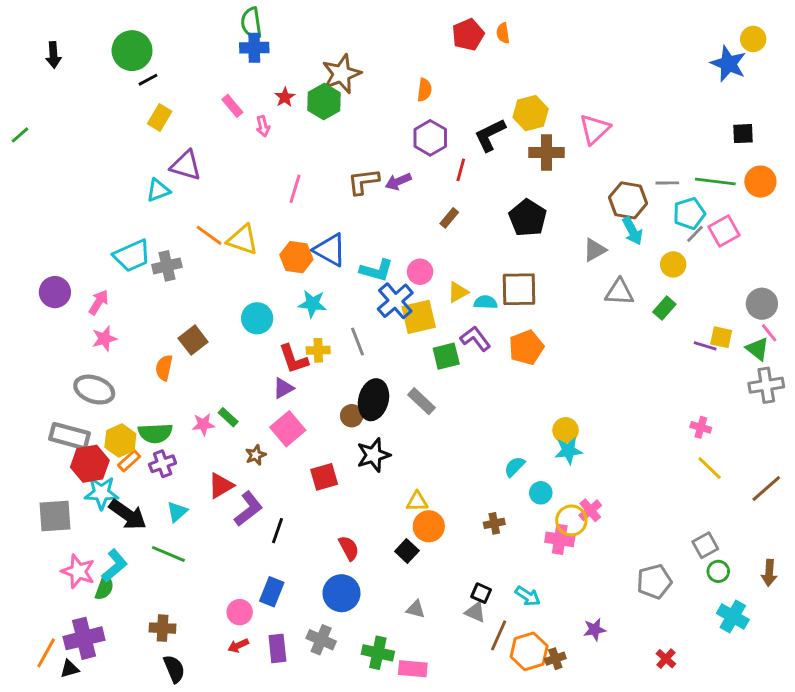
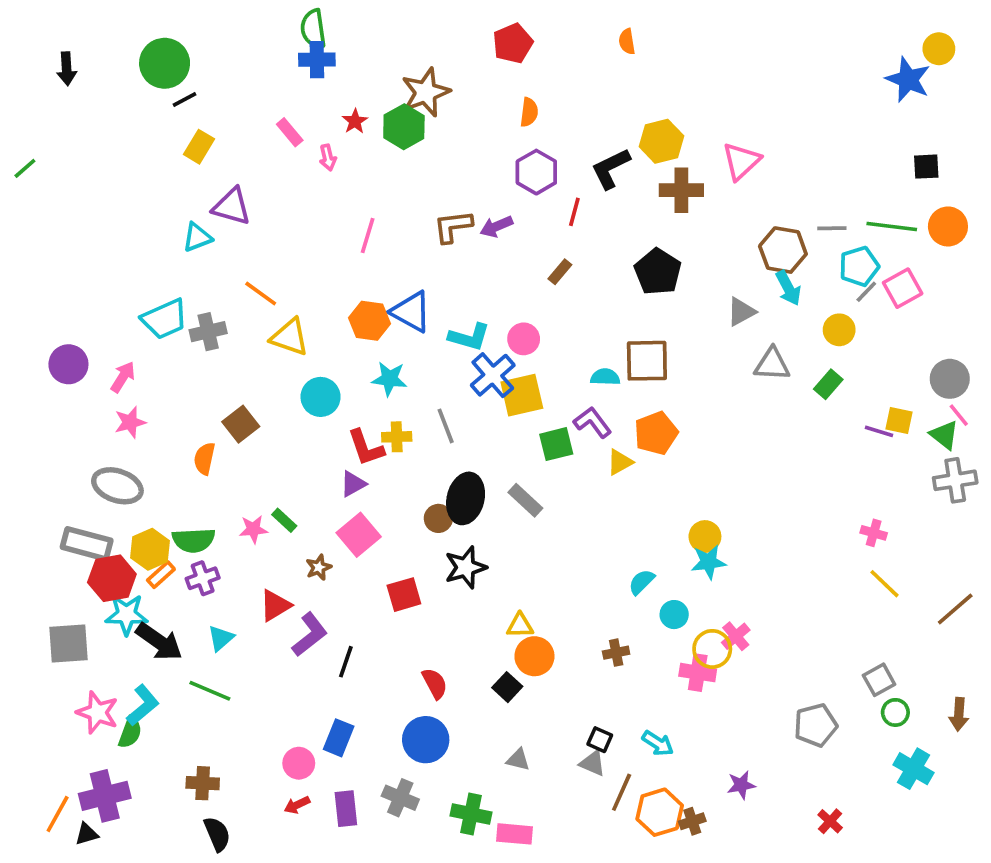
red pentagon: (468, 35) -> (513, 43), moved
yellow triangle: (243, 240) -> (290, 337), moved
yellow triangle: (458, 292) -> (620, 462), moved

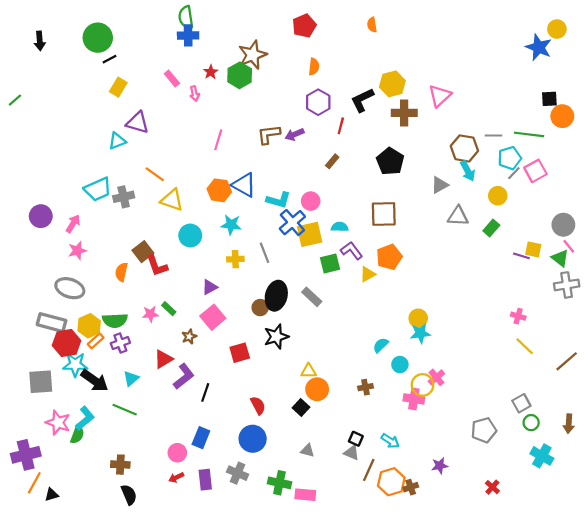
orange circle: (948, 226) -> (562, 116), moved
cyan semicircle: (605, 377) -> (340, 227), moved
red L-shape: (366, 448) -> (157, 266), moved
purple cross: (105, 796) -> (26, 455), moved

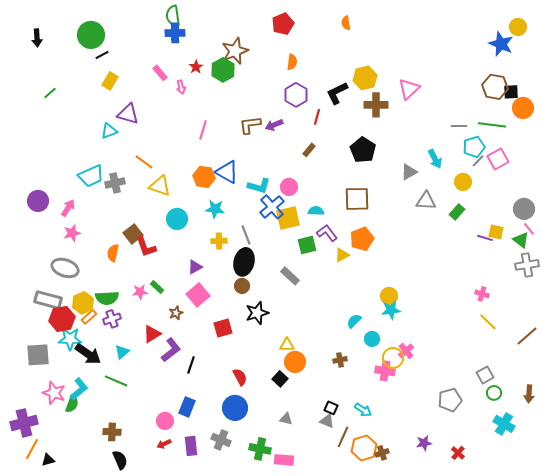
green line: (15, 100) -> (50, 93), moved
brown hexagon: (464, 148) -> (495, 87), moved
black ellipse: (276, 296) -> (244, 262), moved
purple star: (440, 466) -> (424, 443), moved

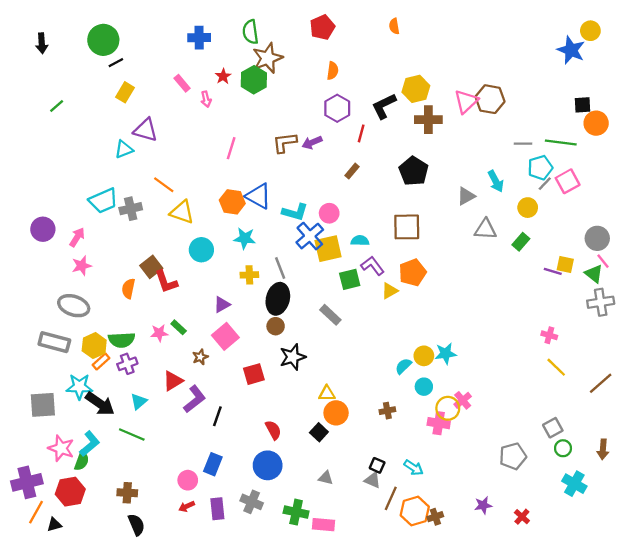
green semicircle: (173, 16) -> (250, 32), moved
brown hexagon: (495, 87) -> (490, 99), moved
yellow circle: (389, 296) -> (424, 356), moved
red hexagon: (62, 319) -> (70, 492), moved

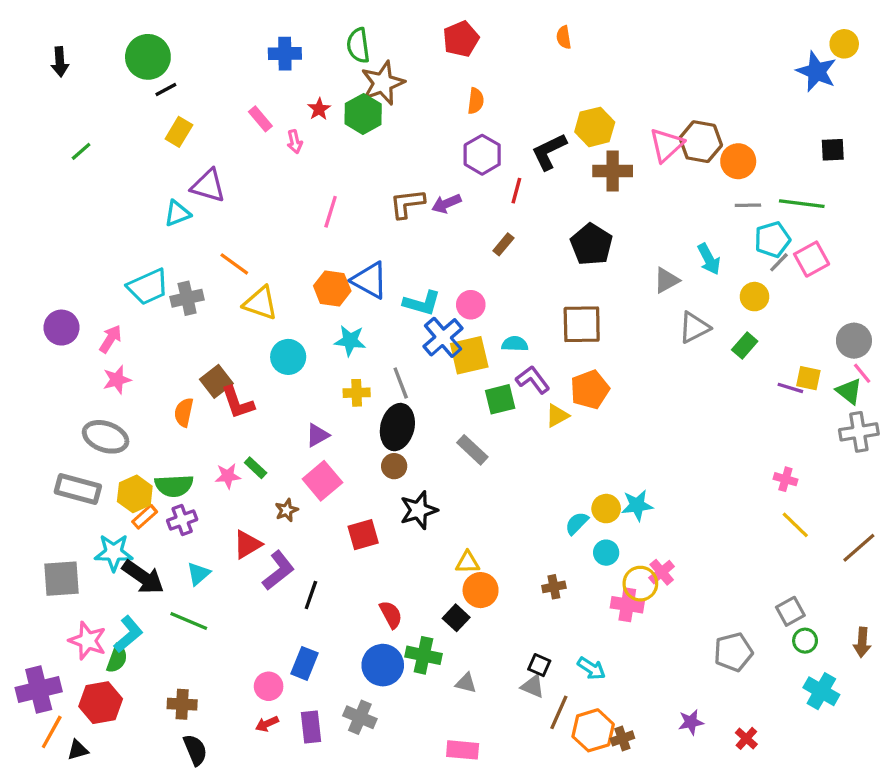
orange circle: (596, 123) -> (738, 161), moved
gray triangle: (485, 229) -> (694, 328), turned -30
green cross: (296, 512) -> (423, 655), moved

